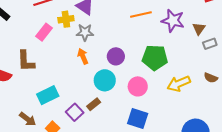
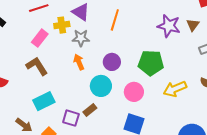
orange line: (141, 14) -> (115, 20), moved, turned -60
brown triangle: (199, 29) -> (193, 25), moved
brown L-shape: (26, 61) -> (37, 66), moved, turned 150
purple square: (75, 112) -> (71, 118), turned -30

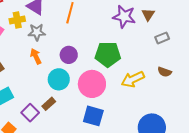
pink circle: (134, 92) -> (92, 84), size x1.4
purple square: (71, 118) -> (30, 113), turned 30

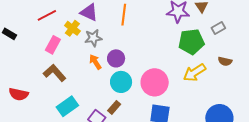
yellow cross: (17, 20) -> (72, 28), turned -35
green pentagon: (108, 54) -> (191, 42), moved
purple circle: (69, 55) -> (116, 58), moved

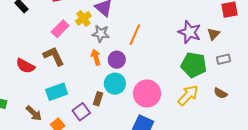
orange line: (124, 15) -> (135, 35), moved
yellow arrow: (194, 73) -> (188, 95), turned 150
red semicircle: (19, 94) -> (25, 66), moved
brown rectangle: (114, 107) -> (98, 99), moved, turned -40

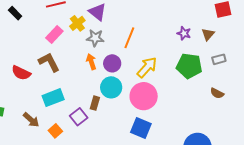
purple star: (190, 32) -> (184, 33), size x0.6
yellow arrow: (188, 95) -> (147, 67), moved

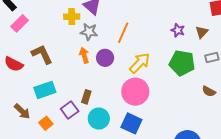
yellow cross: (77, 23) -> (72, 17), turned 35
pink rectangle: (54, 34) -> (20, 23), moved
cyan circle: (111, 87) -> (99, 119), moved

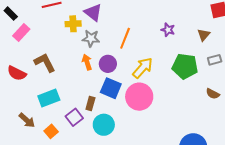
purple star: (178, 30) -> (168, 30), moved
blue square: (131, 123) -> (111, 88), moved

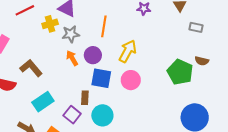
gray rectangle: (215, 60) -> (196, 27), turned 40
green pentagon: (185, 66) -> (180, 72), moved, turned 30
pink circle: (139, 97) -> (131, 80), size x0.7

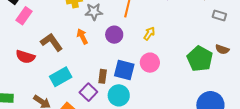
yellow arrow: (128, 51) -> (149, 34), size x0.6
orange arrow: (72, 58) -> (82, 36), moved
blue square: (101, 78) -> (124, 70), moved

